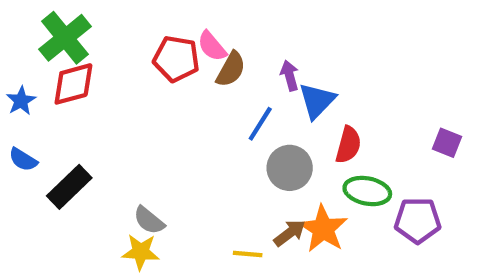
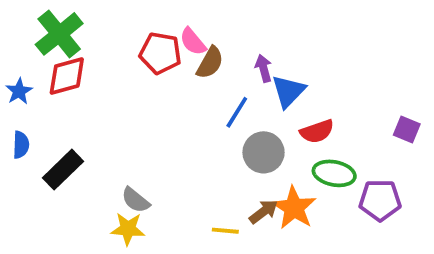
red semicircle: (348, 145) -> (317, 131), turned 56
blue semicircle: (23, 160) -> (21, 145), turned -120

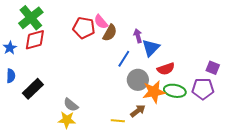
purple pentagon: (380, 200) -> (203, 89), moved
orange star: (294, 208) -> (154, 92), moved, turned 30

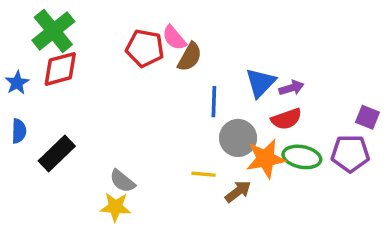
purple arrow: (138, 36) -> (292, 88), moved, turned 88
blue line: (124, 59) -> (214, 102), turned -30
yellow line: (118, 121) -> (204, 174), moved

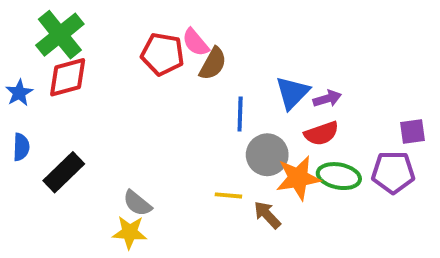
purple square: (367, 117) -> (413, 132), turned -30
brown arrow: (238, 191) -> (267, 215), turned -96

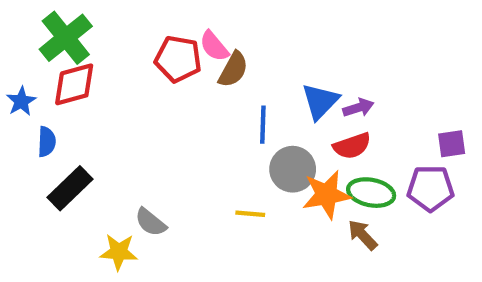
blue semicircle: (21, 147) -> (47, 142), moved
brown arrow: (267, 215) -> (363, 235), moved
yellow star: (130, 232) -> (119, 252), moved

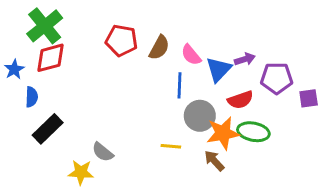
pink semicircle: (214, 46) -> (191, 55), moved
purple arrow: (358, 108) -> (245, 59), moved
purple pentagon: (430, 188) -> (277, 78), moved
brown arrow: (363, 235) -> (214, 161), moved

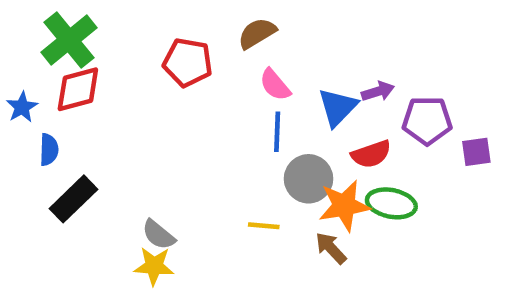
brown semicircle: (159, 48) -> (257, 33), moved, turned -150
pink semicircle: (191, 55) -> (275, 85), moved
yellow star: (81, 172) -> (154, 266), moved

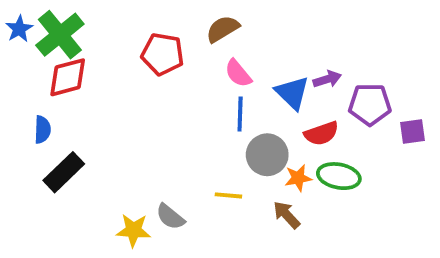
blue star: (22, 107) -> (19, 29), moved
blue triangle: (338, 107) -> (292, 93), turned -30
orange star: (344, 206) -> (298, 178), size x0.6
gray semicircle: (159, 235) -> (170, 217), moved

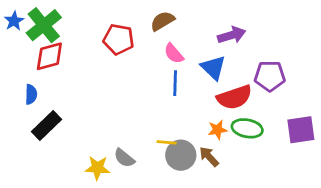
purple arrow: (327, 79) -> (232, 35), moved, size x1.4
purple square: (412, 132) -> (301, 130), moved, size x1.5
red semicircle: (321, 133) -> (234, 97), size x1.4
gray circle: (267, 155) -> (181, 155), moved

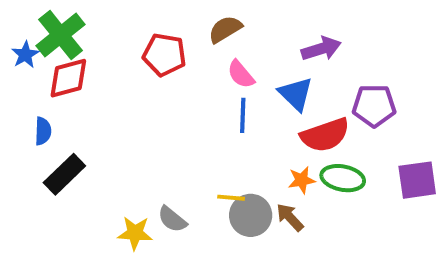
blue star: (14, 21) -> (25, 55), moved

